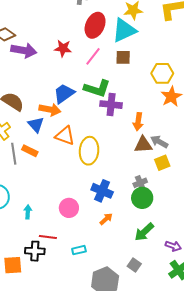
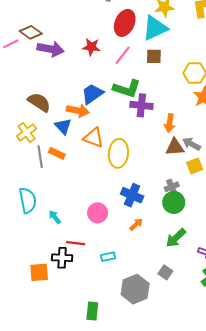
cyan arrow: (28, 212) -> (55, 217), turned -40

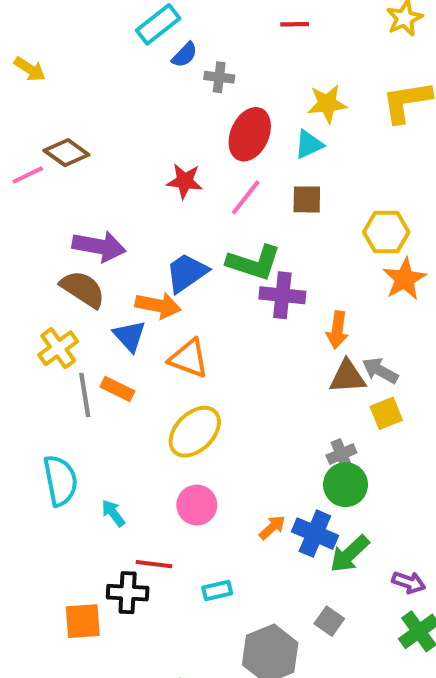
cyan triangle: (155, 28) -> (309, 144), size x0.6
purple arrow: (51, 49) -> (99, 246), moved
yellow ellipse: (118, 153) -> (195, 432), moved, turned 40
blue cross: (132, 195) -> (315, 534), moved

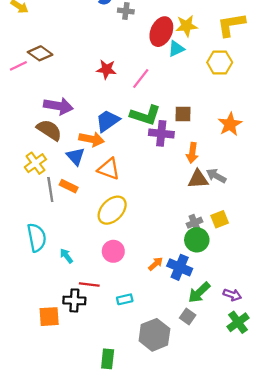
red ellipse: (250, 134) -> (161, 32), moved
brown square: (307, 199) -> (183, 114), moved
yellow hexagon: (386, 232) -> (220, 62), moved
yellow square: (386, 413) -> (220, 219), moved
green arrow: (350, 554) -> (199, 292), moved

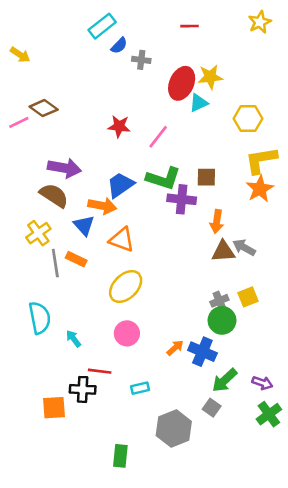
yellow L-shape: (231, 25) -> (261, 160), moved

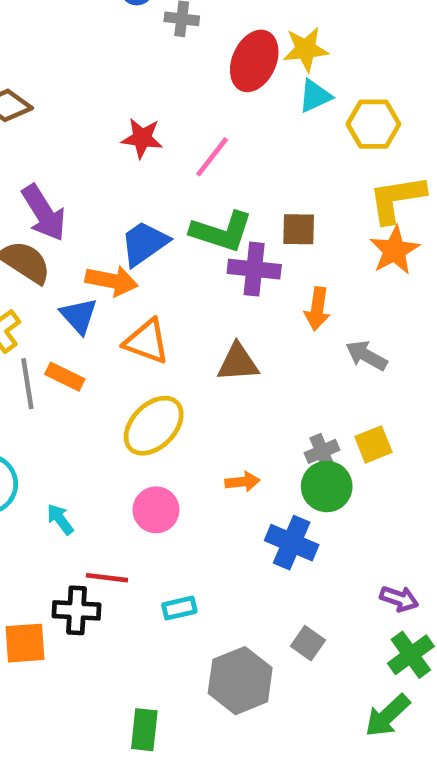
cyan triangle: (199, 103) -> (315, 96), moved
purple arrow: (64, 168) -> (44, 213), turned 48
brown triangle: (223, 251) -> (238, 363), moved
orange arrow: (175, 348) -> (243, 482), moved, turned 36
green arrow: (225, 380) -> (387, 716), moved

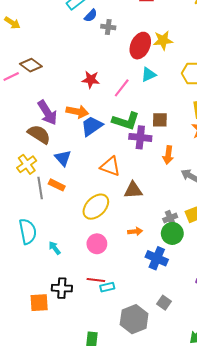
cyan triangle: (315, 96) -> (149, 74), moved
orange arrow: (112, 281) -> (77, 112), moved
orange triangle: (147, 342) -> (110, 166), moved
brown triangle: (238, 363) -> (133, 190), moved
red line: (107, 578) -> (96, 280), moved

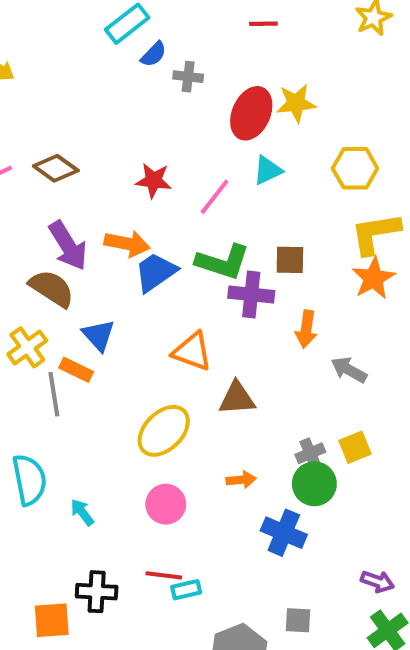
brown diamond: (31, 65) -> (56, 168), moved
orange rectangle: (57, 185) -> (76, 370), moved
gray square: (164, 303) -> (298, 620), turned -32

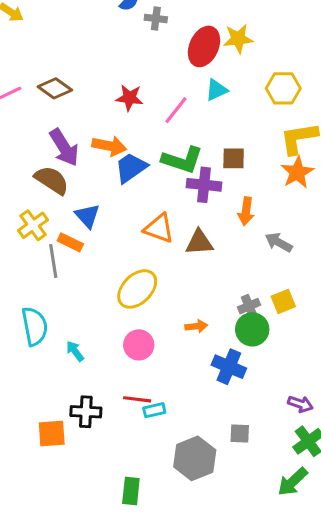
brown triangle: (237, 398) -> (199, 242), moved

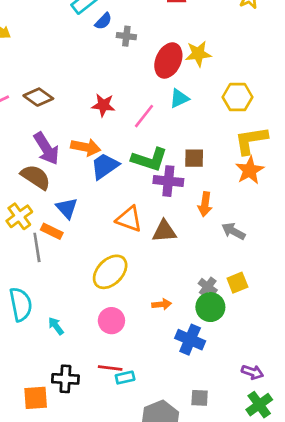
gray cross: (249, 306) -> (208, 287), turned -30

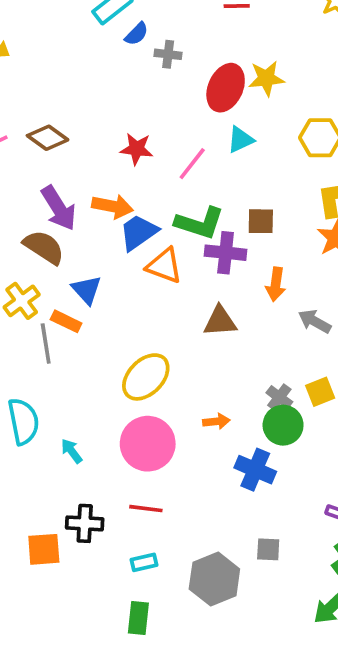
orange triangle: (129, 219) -> (164, 266), moved
pink circle: (111, 321) -> (148, 444), size x1.5
cyan rectangle: (125, 378) -> (144, 562), moved

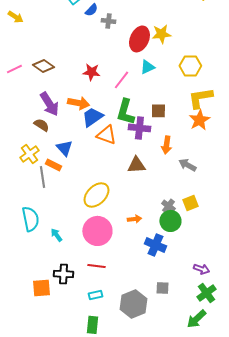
green L-shape: (200, 223) -> (125, 112), turned 88
brown semicircle: (44, 247) -> (41, 125), size x0.7

